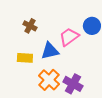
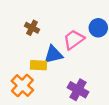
yellow rectangle: (25, 58) -> (38, 65), moved
orange cross: (49, 80) -> (22, 86), moved

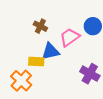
brown cross: (32, 28) -> (40, 26), moved
purple cross: (78, 90) -> (90, 74), moved

